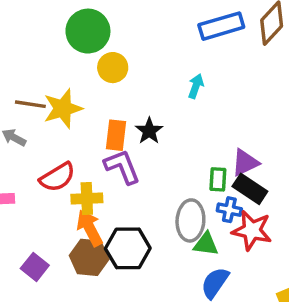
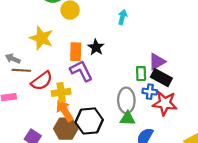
brown line: (30, 104) -> (21, 70), moved
yellow star: (63, 109) -> (41, 38), turned -30
green triangle: (206, 244) -> (128, 119), moved

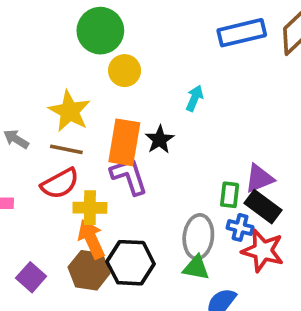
cyan arrow: (122, 17) -> (194, 98), moved
orange rectangle: (76, 52) -> (124, 142), size x1.4
brown line: (21, 70) -> (66, 149), moved

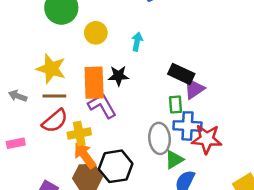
yellow circle: (125, 71) -> (96, 33), moved
black star: (160, 140) -> (118, 76), turned -30
black rectangle: (263, 207) -> (181, 74), moved
blue cross: (240, 227) -> (187, 126), size x1.5
green triangle: (196, 268) -> (174, 160), moved, turned -30

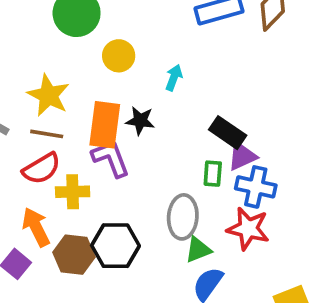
blue cross: (187, 126) -> (256, 187), moved
orange arrow: (85, 155) -> (36, 227), moved

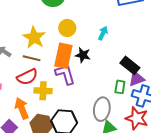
yellow circle: (119, 56) -> (67, 28), moved

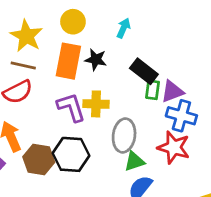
black rectangle: (130, 65) -> (144, 71), moved
purple L-shape: (65, 74) -> (71, 107), moved
green rectangle: (120, 87) -> (153, 90), moved
yellow cross: (43, 91) -> (96, 104), moved

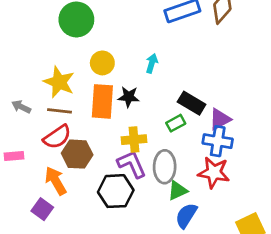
black rectangle: (144, 71) -> (192, 103), moved
green rectangle: (153, 90) -> (176, 123), moved, turned 60
purple triangle: (172, 91) -> (220, 119), moved
purple L-shape: (71, 107) -> (132, 164), moved
brown hexagon: (39, 159) -> (77, 154), moved

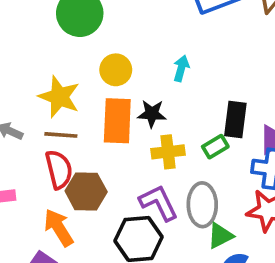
black rectangle: (192, 103) -> (235, 120), turned 68
red semicircle: (57, 137) -> (59, 169), turned -68
yellow cross: (134, 140) -> (168, 152), moved

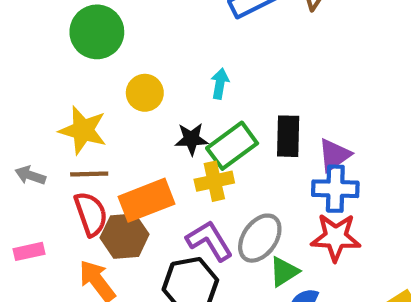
orange rectangle: (117, 121) -> (147, 200), moved, turned 72
green rectangle: (215, 147) -> (232, 146), moved, size x1.6
gray ellipse: (202, 205) -> (260, 238), turned 42

